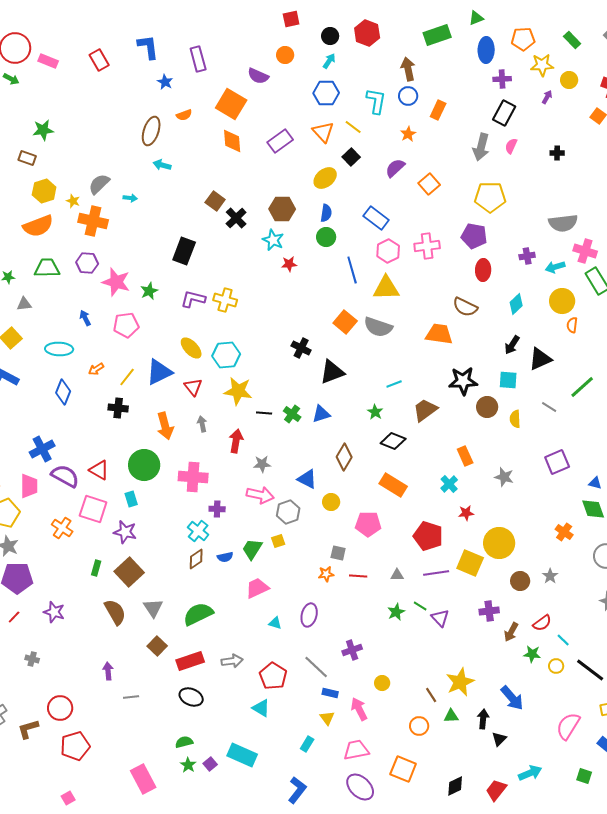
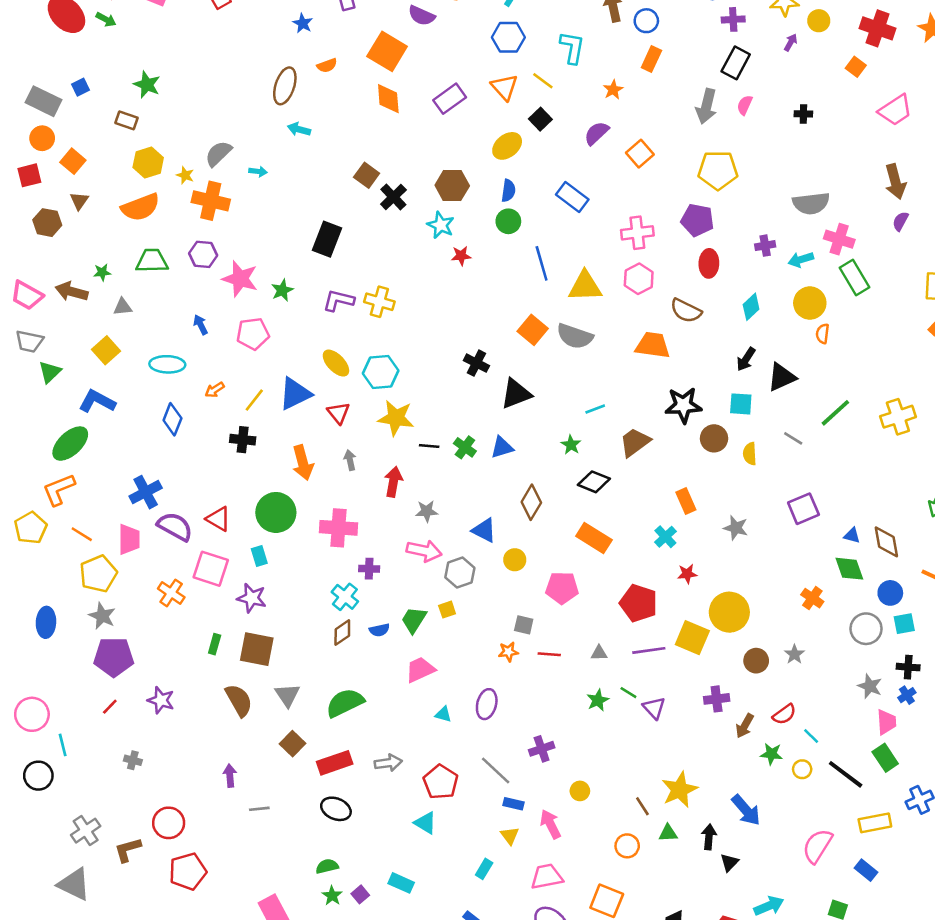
blue circle: (408, 96) -> (646, 21), moved
green star: (43, 130) -> (147, 85), turned 30
pink hexagon: (388, 251) -> (639, 279), moved
brown square: (129, 572) -> (257, 649), turned -36
cyan rectangle: (242, 755) -> (401, 883), size x0.7

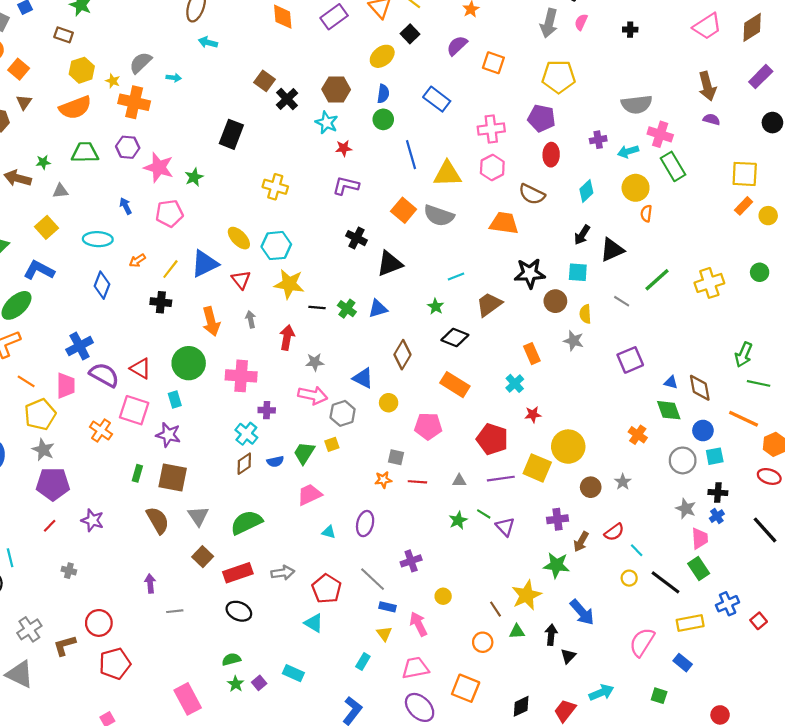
orange square: (640, 154) -> (493, 63), turned -30
purple semicircle: (900, 221) -> (711, 119), turned 77
purple L-shape: (338, 300) -> (346, 186), moved
gray star: (736, 528) -> (574, 341), moved
green star: (771, 754) -> (556, 565), moved, size x1.4

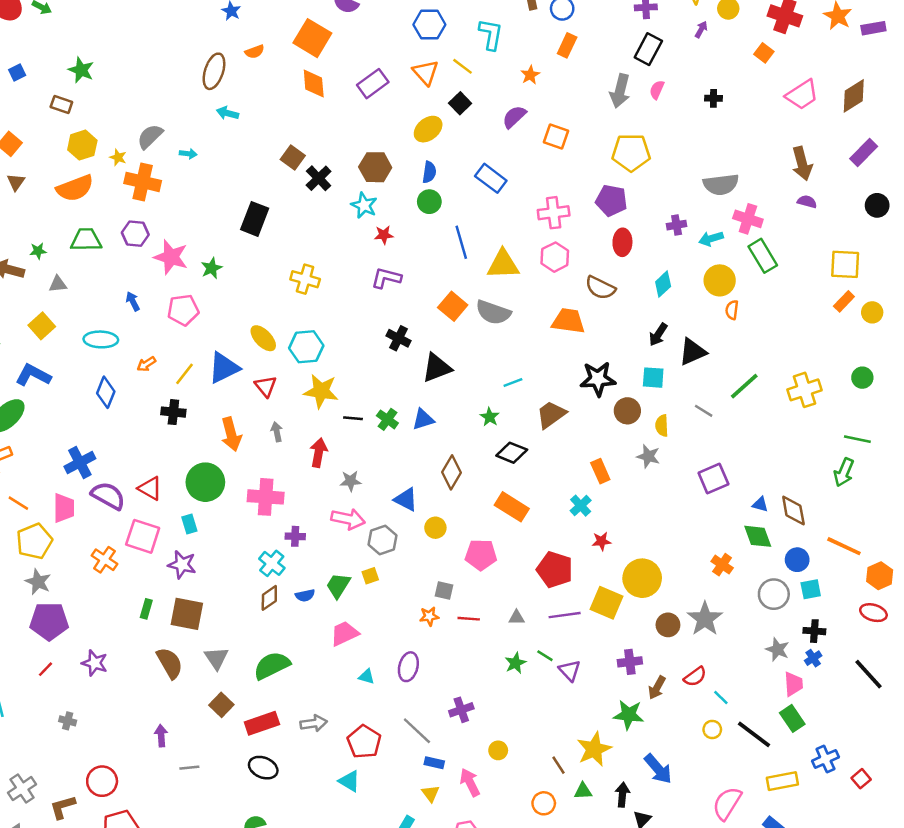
green line: (759, 383) -> (857, 439), moved
gray star: (623, 482) -> (705, 619), size x1.8

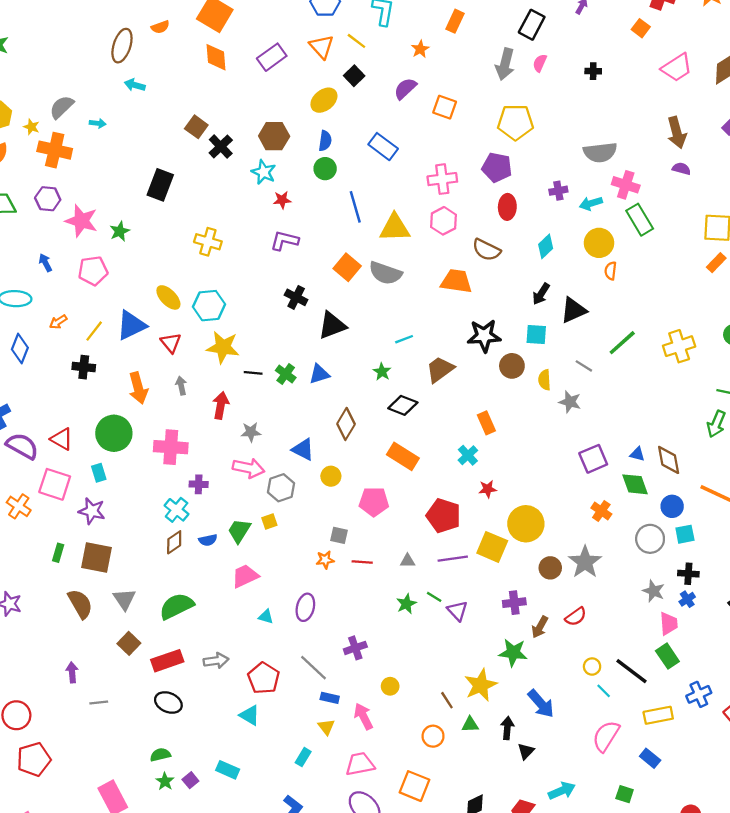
gray star: (648, 456) -> (570, 402), moved
purple square: (713, 478) -> (593, 459), moved
cyan line: (721, 697) -> (604, 691), moved

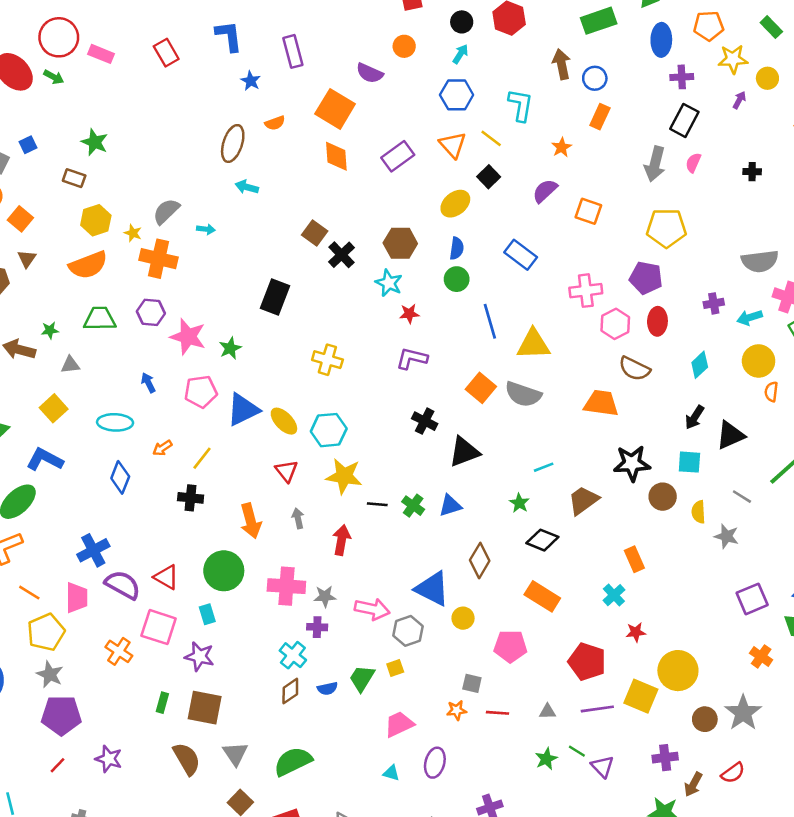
pink hexagon: (443, 221) -> (615, 324), moved
blue triangle: (131, 325) -> (243, 410), moved
gray star: (251, 432) -> (325, 596), moved
blue triangle: (303, 449) -> (432, 589), size x1.4
pink trapezoid: (245, 576) -> (399, 724), moved

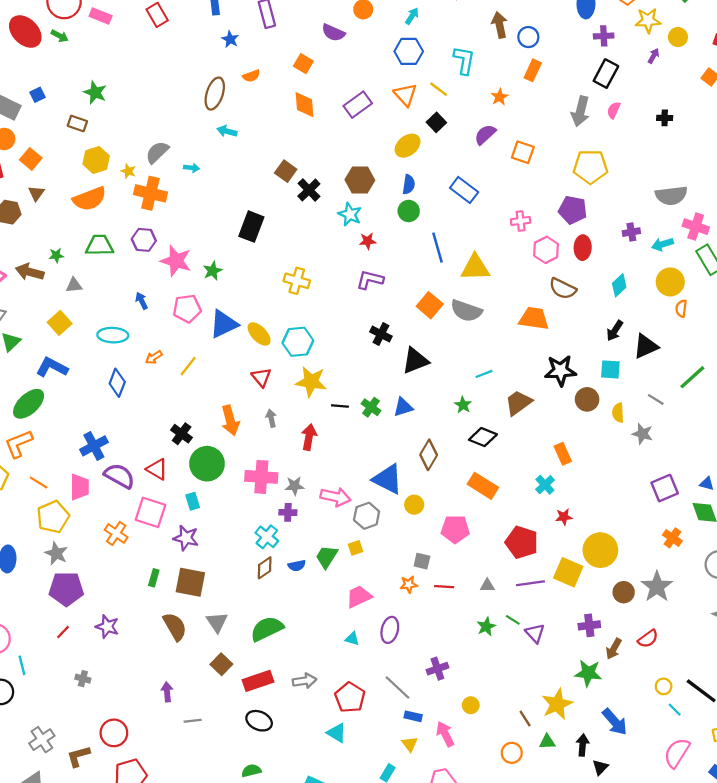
orange square: (335, 109) -> (303, 64), size x0.6
pink cross: (586, 291) -> (521, 221), size x0.7
black cross: (191, 498) -> (182, 434), moved, turned 30

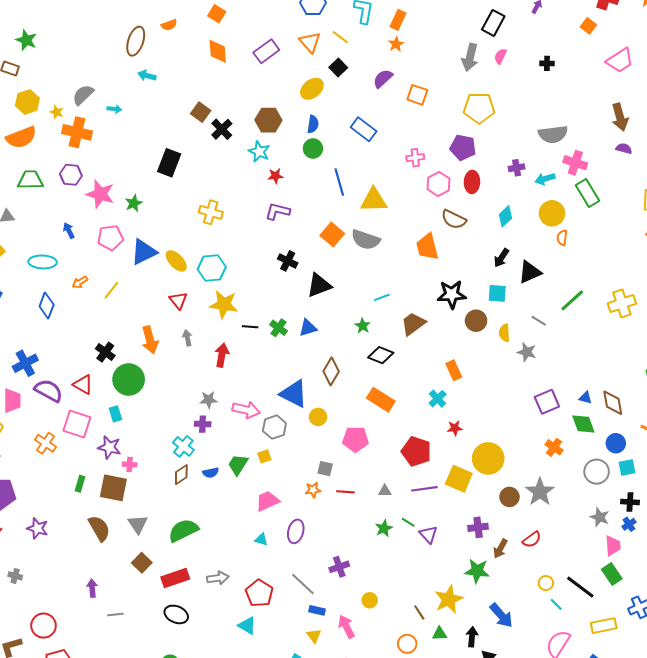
orange rectangle: (533, 70) -> (398, 20), moved
orange trapezoid: (534, 318) -> (427, 247), turned -112
pink cross: (261, 477) -> (130, 465), moved, size x0.5

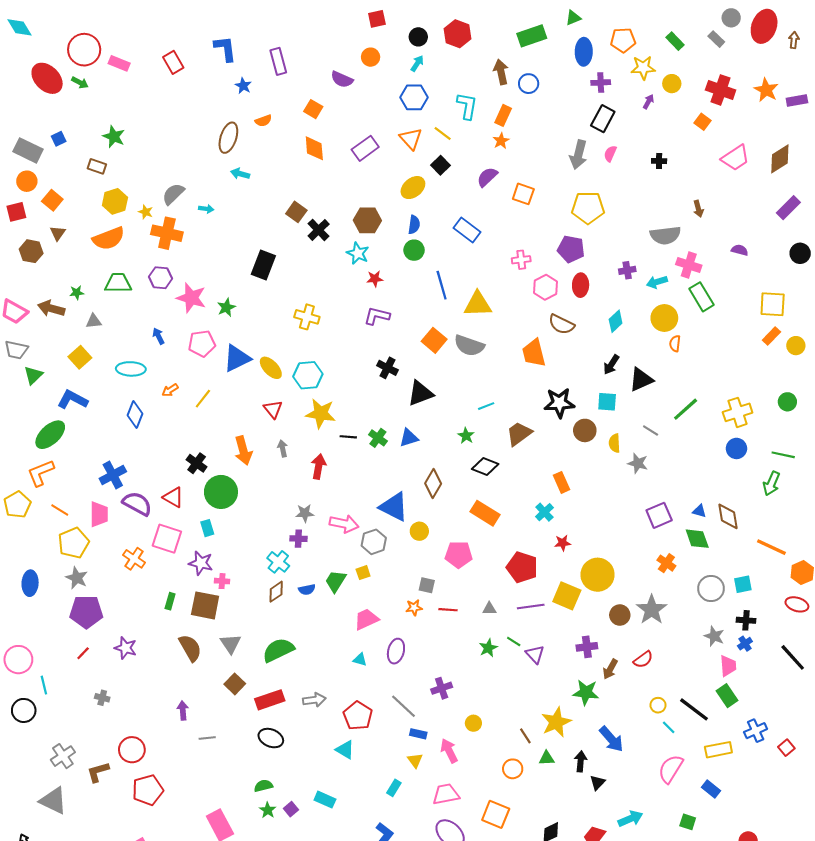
brown arrow: (620, 117) -> (698, 209), moved, size x0.6
blue circle: (616, 443) -> (736, 448), moved

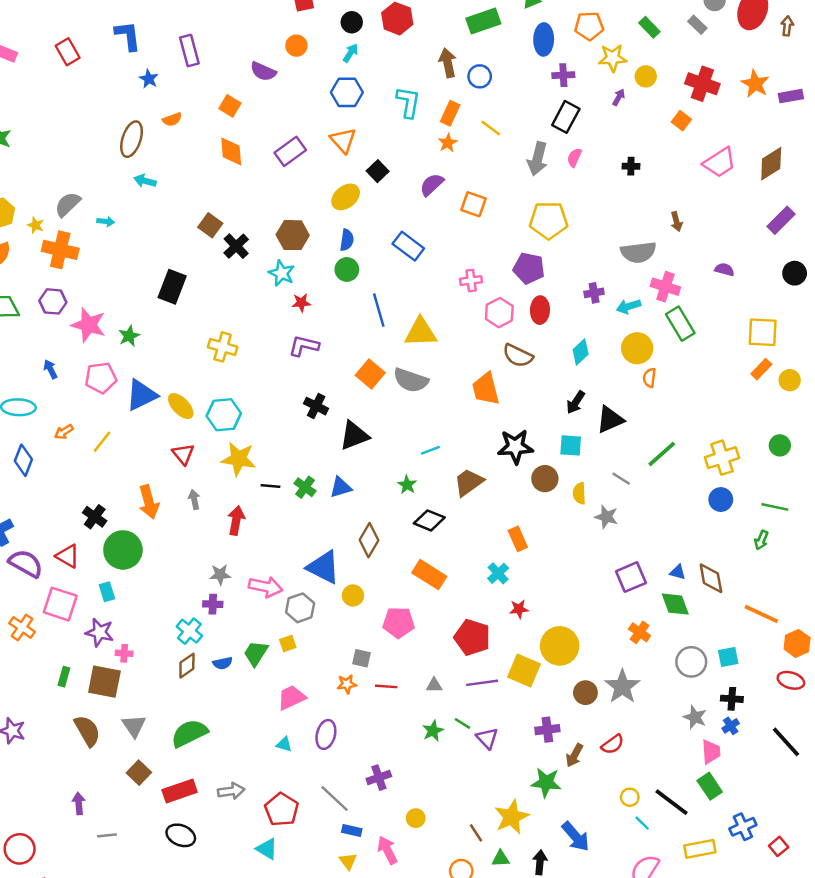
yellow line: (443, 133) -> (491, 128), moved
green arrow: (771, 483) -> (761, 540), size x0.7

